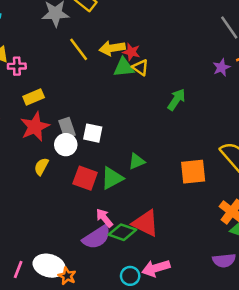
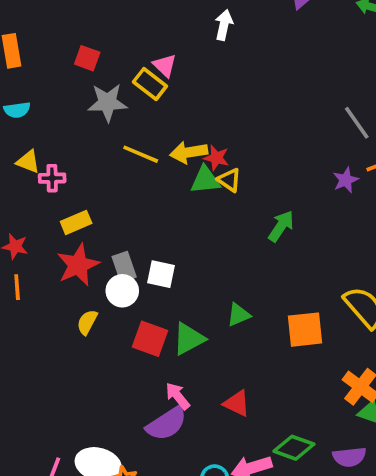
yellow line: (79, 49) -> (141, 154), turned -30
green triangle: (137, 161) -> (239, 315), moved
red triangle: (146, 223) -> (237, 403), size x0.7
green diamond: (122, 232) -> (294, 448), moved

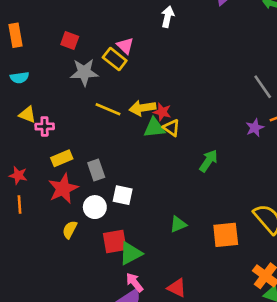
gray rectangle: (124, 267) -> (96, 170), moved
red square: (150, 339) -> (115, 241), turned -30
green triangle: (189, 339) -> (131, 253), moved

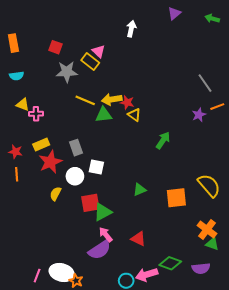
green triangle: (154, 128) -> (104, 115), moved
yellow rectangle: (62, 158) -> (41, 144), moved

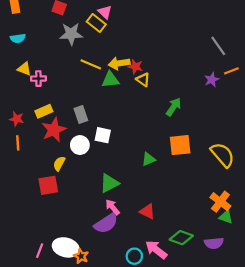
orange square: (176, 198) -> (180, 145), moved
red square: (90, 203) -> (48, 185), moved
pink arrow: (147, 275) -> (156, 250), turned 55

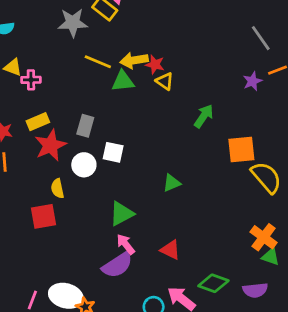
gray rectangle: (81, 115) -> (85, 126), turned 35
orange square: (180, 145) -> (241, 149), moved
yellow semicircle: (59, 164) -> (57, 188), turned -40

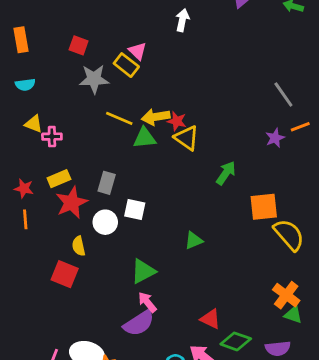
yellow triangle: (165, 81) -> (187, 138), size x1.4
red square: (43, 216) -> (65, 274), turned 32
red triangle: (170, 250) -> (210, 319), moved

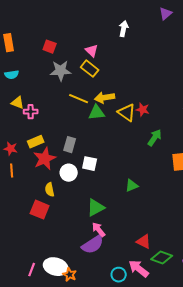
yellow rectangle: (126, 65) -> (90, 69), moved
red star: (177, 121) -> (143, 110), moved

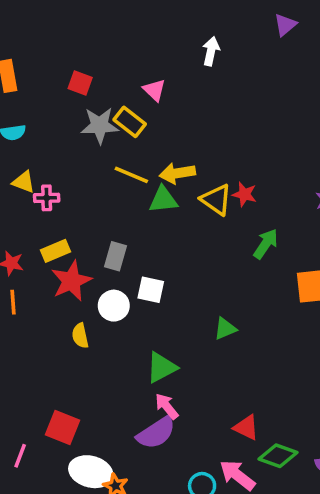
yellow rectangle: (90, 69) -> (130, 122), moved
red square: (40, 210) -> (63, 428), moved
pink line: (32, 270) -> (20, 456), moved

